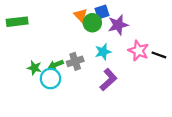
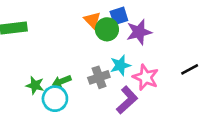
pink star: (138, 51) -> (146, 77), moved
black line: (159, 55) -> (190, 69), turned -48
gray cross: (75, 61) -> (99, 77), moved

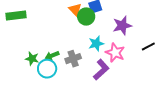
purple star: (139, 32) -> (122, 26), moved
gray cross: (99, 77) -> (73, 59), moved

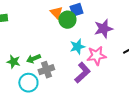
pink star: (115, 53) -> (96, 56), turned -30
gray cross: (73, 59) -> (46, 70), moved
cyan circle: (47, 69) -> (28, 83), moved

